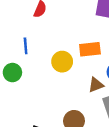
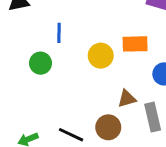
brown triangle: (96, 85) -> (127, 99), moved

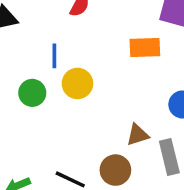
orange rectangle: (135, 44) -> (145, 48), moved
yellow circle: (101, 56) -> (77, 83), moved

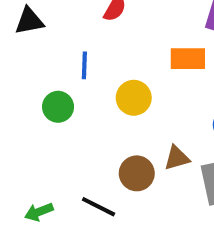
yellow circle: (77, 83) -> (134, 98), moved
brown circle: (115, 170) -> (137, 173), moved

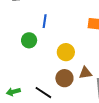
yellow circle: (134, 98) -> (66, 52), moved

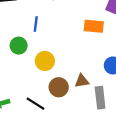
yellow circle: (66, 52) -> (45, 61), moved

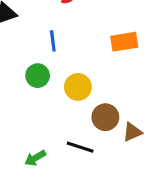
orange rectangle: (94, 26) -> (124, 42), moved
brown triangle: (82, 81) -> (132, 132), moved

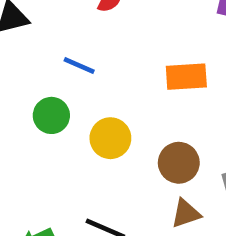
blue line: (53, 41) -> (79, 65), turned -65
brown circle: (105, 117) -> (179, 163), moved

